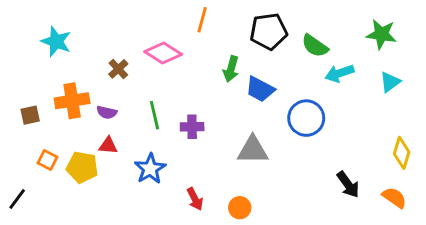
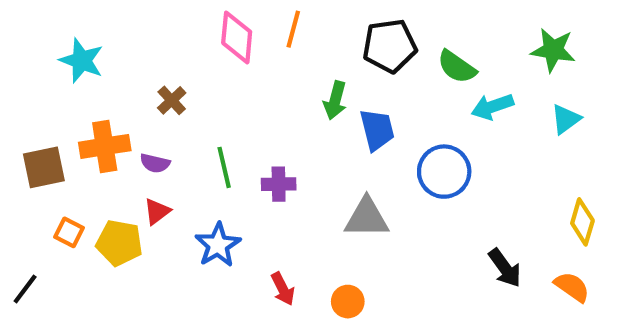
pink diamond: (163, 53) -> (237, 37), moved, turned 63
blue trapezoid: (260, 89) -> (377, 130), turned -132
brown square: (30, 115) -> (44, 167), size x1.5
red triangle: (108, 146) -> (157, 211), turned -42

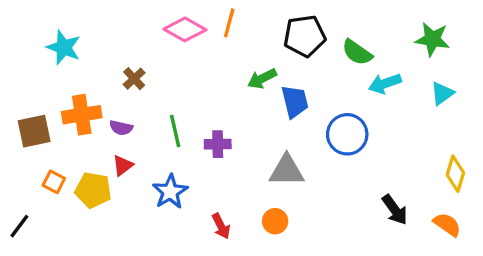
pink diamond: (237, 37) -> (185, 29), turned -66
green arrow: (335, 100) -> (262, 79), turned 48
orange circle: (348, 302) -> (275, 221), moved

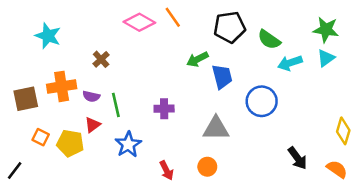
orange line: (229, 23) -> (173, 17), turned -50
cyan triangle: (442, 93) -> (326, 58), moved
green line: (175, 131) -> (116, 105), moved

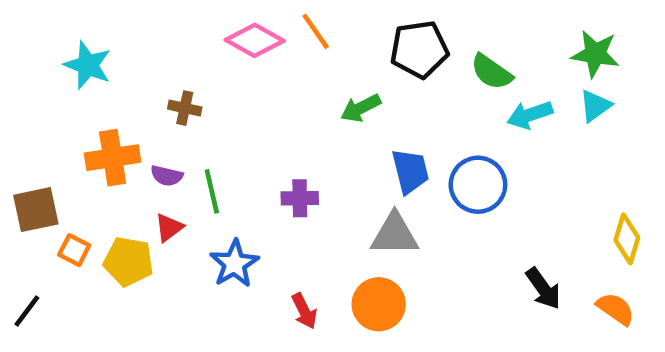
brown cross: (101, 59) -> (185, 108), turned -35
blue trapezoid: (222, 77) -> (410, 171), moved
brown square: (26, 99) -> (36, 210), moved
orange circle: (207, 167) -> (379, 304), size x1.5

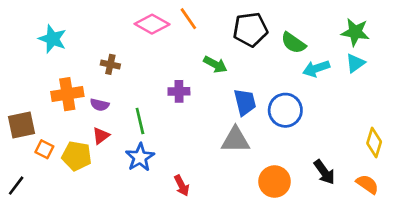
green arrow: (361, 108) -> (215, 64), turned -125
green line: (212, 191) -> (140, 121), moved
purple cross: (300, 198) -> (179, 91), moved
orange circle: (379, 304) -> (275, 182), moved

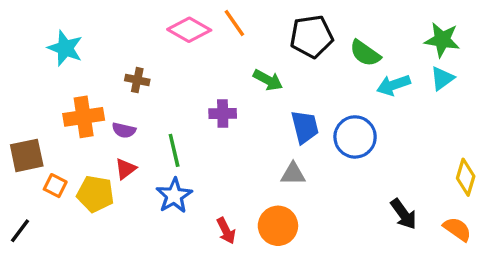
gray triangle: (235, 140) -> (293, 174), size x0.7
orange circle: (275, 182) -> (278, 226), moved

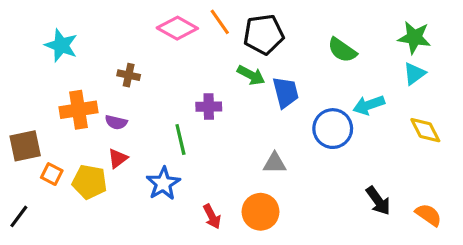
black pentagon: (311, 36) -> (264, 34), moved
cyan arrow: (394, 85) -> (369, 105), moved
blue trapezoid: (305, 127) -> (286, 92), moved
green line: (174, 150) -> (180, 140), moved
yellow diamond: (466, 177) -> (425, 130), moved, turned -44

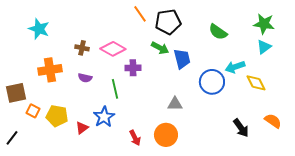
pink diamond: (177, 28) -> (113, 49), moved
purple semicircle: (116, 122) -> (85, 78), moved
yellow diamond: (425, 130) -> (256, 83), moved
red triangle: (118, 158) -> (82, 128), moved
orange semicircle: (428, 215) -> (273, 121), moved

